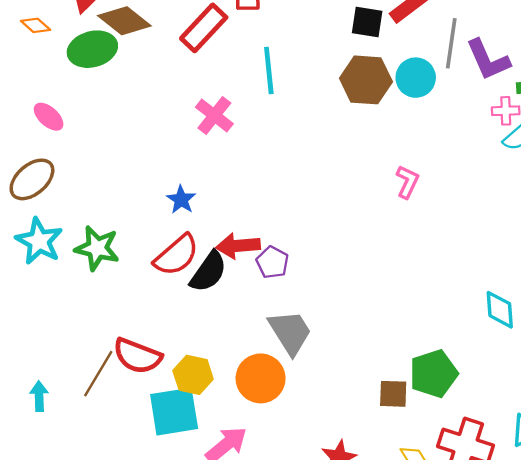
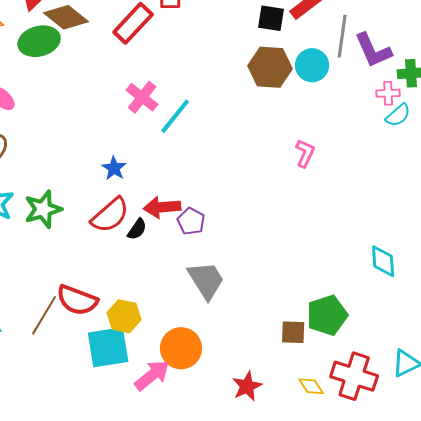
cyan line: (269, 70) -> (175, 116), moved, turned 45
green star: (97, 248) -> (43, 209), turned -30
black semicircle: (208, 272) -> (137, 229), size x0.6
orange circle: (261, 378) -> (181, 348), moved

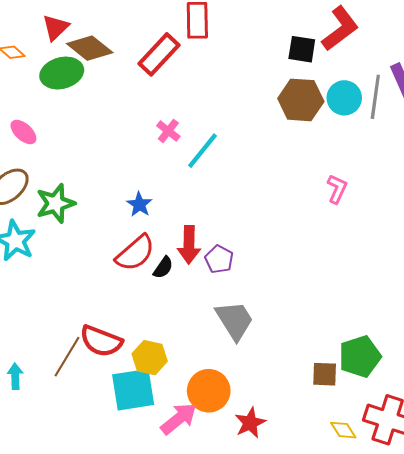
gray line: (342, 36) -> (375, 97), moved
pink cross: (142, 97) -> (168, 131), size x0.7
red arrow: (162, 207) -> (189, 245), turned -84
green star: (43, 209) -> (56, 203), moved
red star: (247, 386) -> (250, 423), moved

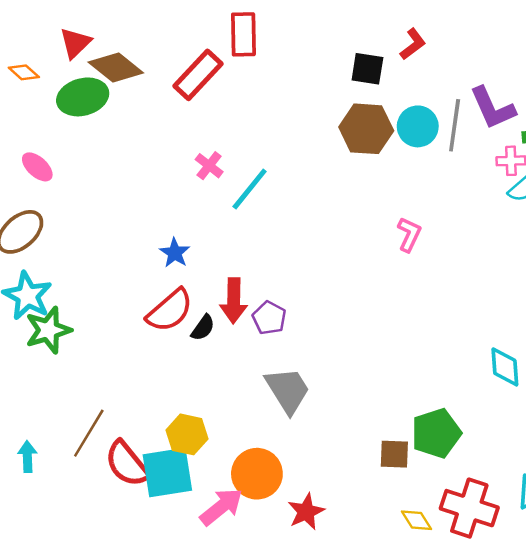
red L-shape: (340, 29) -> (413, 44), size x0.6
green star: (56, 203) -> (48, 330), moved
red semicircle: (101, 341) -> (127, 464), moved, turned 30

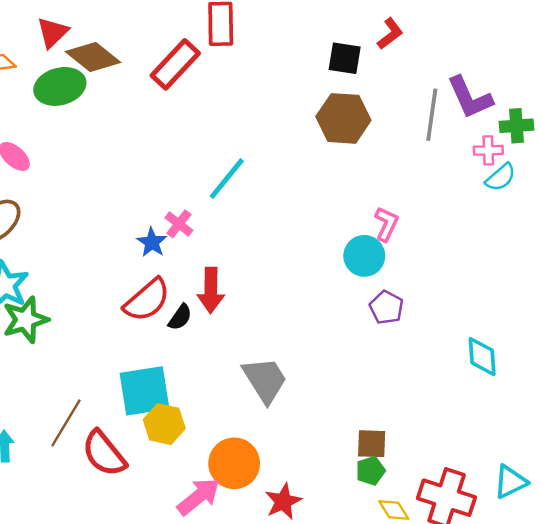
cyan circle: (418, 126) -> (364, 256), moved
pink cross: (209, 166) -> (179, 224), moved
purple pentagon: (269, 318) -> (386, 307), moved
green pentagon: (436, 433) -> (370, 471), moved, size x0.6
cyan square: (167, 472) -> (145, 391), moved

